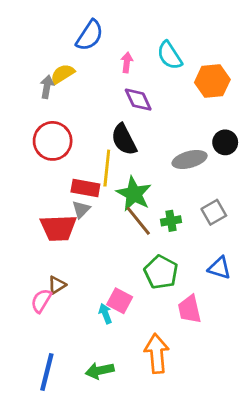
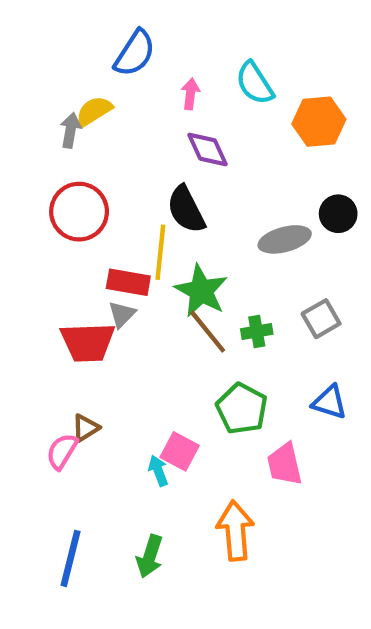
green arrow: (100, 371) -> (150, 556), turned -60

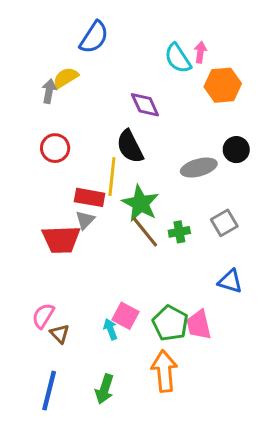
pink arrow: (190, 94) -> (200, 52), moved
red circle: (79, 212) -> (55, 148), size x0.7
green pentagon: (242, 409) -> (170, 323), moved
brown triangle: (85, 428) -> (60, 334), moved, turned -42

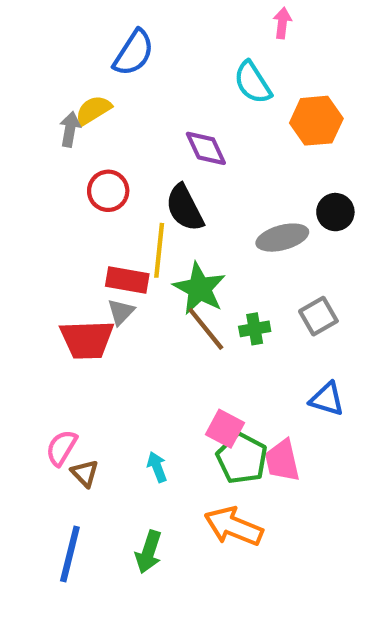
pink arrow: (200, 52) -> (282, 23), moved
red circle: (55, 148) -> (108, 191), moved
pink square: (125, 316) -> (225, 429), moved
orange arrow: (164, 371) -> (233, 526), turned -63

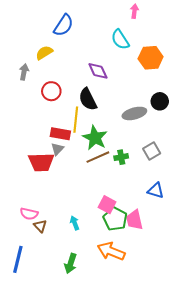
gray arrow: (70, 129) -> (24, 72), moved
brown line: (206, 329) -> (98, 157), turned -75
pink semicircle: (61, 448) -> (29, 214), turned -108
blue line: (70, 554) -> (18, 259), moved

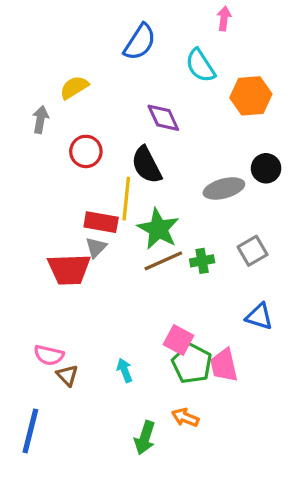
blue semicircle: (63, 25) -> (140, 42), moved
orange arrow: (111, 251) -> (185, 417), size x0.6
green arrow: (71, 263) -> (145, 438), moved

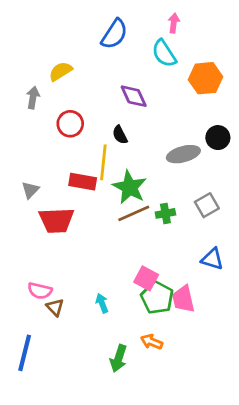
pink arrow: (224, 18) -> (174, 23), moved
black semicircle: (146, 165) -> (120, 135), size x0.6
gray triangle: (96, 247) -> (30, 190), moved

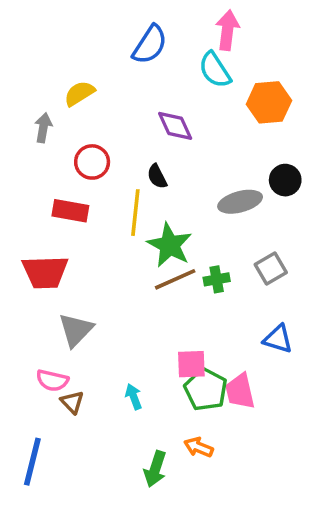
pink arrow: (174, 23) -> (227, 30), size x1.5
red rectangle: (83, 182) -> (70, 211), moved
gray triangle: (30, 190) -> (76, 330), moved, size x1.5
red trapezoid: (56, 220) -> (45, 272), moved
pink square: (146, 278) -> (191, 364), turned -30

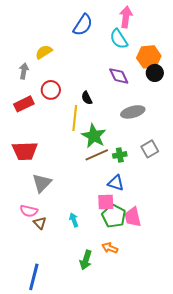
purple diamond: (175, 126) -> (119, 76), moved
black circle: (285, 180) -> (155, 73), moved
red rectangle: (70, 211) -> (24, 104), moved, turned -36
blue triangle: (278, 339) -> (116, 183), moved
blue line: (32, 462) -> (34, 277), moved

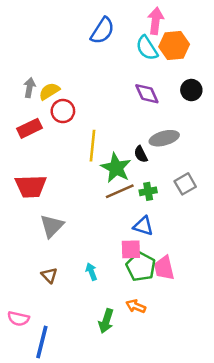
yellow semicircle: (44, 52) -> (49, 91), moved
orange hexagon: (149, 57) -> (174, 46), moved
black semicircle: (87, 98) -> (141, 154), moved
pink semicircle: (29, 211) -> (18, 319), moved

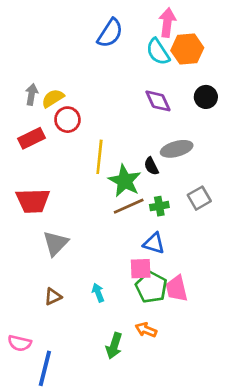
brown triangle: (49, 275) -> (53, 297), turned 49

